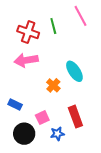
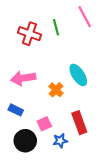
pink arrow: (26, 60) -> (23, 78), moved

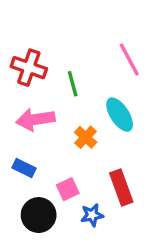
pink line: (85, 17) -> (129, 59), moved
green line: (56, 27) -> (73, 84), moved
red cross: (29, 34) -> (29, 68), moved

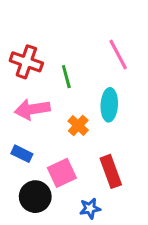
cyan ellipse: (120, 115) -> (109, 105), turned 36
pink square: (68, 189) -> (62, 173), size x1.4
blue star: (92, 215) -> (90, 208), moved

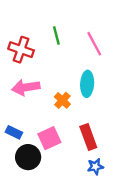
green line: (66, 77) -> (56, 35), moved
blue rectangle: (22, 154) -> (14, 132), moved
blue star: (90, 208) -> (95, 167), moved

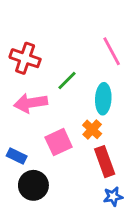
green line: (56, 35) -> (67, 81), moved, turned 60
orange cross: (62, 100) -> (92, 129), moved
pink square: (49, 138) -> (59, 142), moved

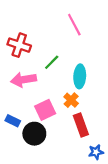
pink line: (112, 51) -> (74, 25), moved
black circle: (33, 185) -> (34, 134), moved
blue star: (113, 197) -> (96, 152), moved

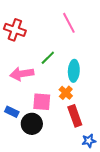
red cross: (19, 45) -> (15, 30), moved
pink square: (45, 110) -> (42, 102), turned 30

